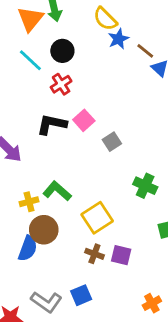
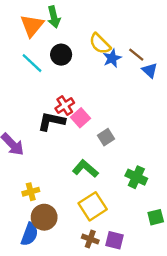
yellow semicircle: (105, 19) -> (100, 44), moved
blue star: (118, 39) -> (112, 58), moved
red cross: (61, 84) -> (65, 106), moved
green L-shape: (57, 191) -> (85, 169), moved

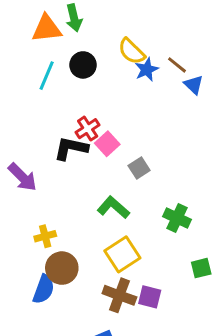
orange triangle: (32, 25) -> (47, 29), turned 45
cyan line: (32, 63) -> (47, 76), turned 70
brown cross: (90, 239) -> (119, 295), size x1.5

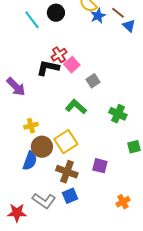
cyan line: (47, 76) -> (32, 20), turned -60
yellow square: (122, 254) -> (66, 142), moved
brown cross: (119, 295) -> (67, 172), moved

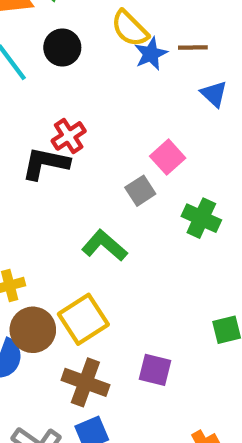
brown line: (118, 13) -> (193, 47), turned -40
blue triangle: (129, 26) -> (214, 94), moved
pink square: (72, 65) -> (168, 157), moved
green cross: (118, 114) -> (201, 218), moved

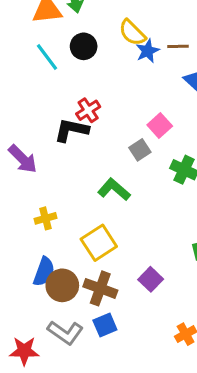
brown circle: (33, 330) -> (62, 285), moved
purple square: (155, 370) -> (151, 279), turned 30

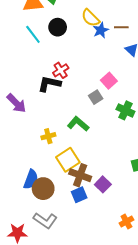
yellow cross: (46, 218) -> (48, 136), moved
brown cross: (100, 288) -> (80, 175), moved
blue square: (105, 325) -> (79, 195), moved

